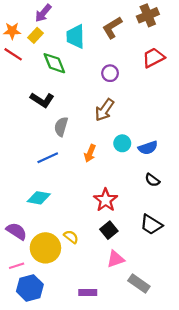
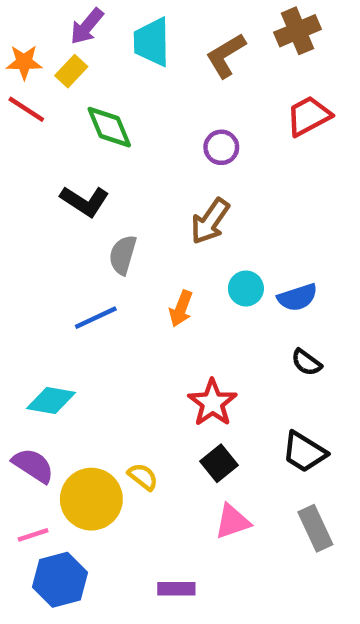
cyan trapezoid: (76, 36) -> (152, 42), moved
cyan diamond: (39, 198) -> (51, 401), moved
gray rectangle: (139, 284) -> (315, 528), moved, turned 30

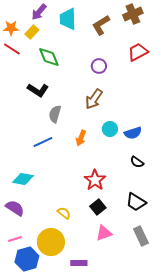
yellow circle: (91, 499) -> (51, 242), moved

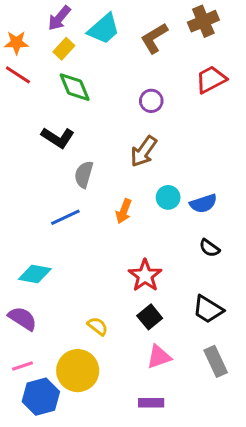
cyan trapezoid: (68, 19) -> (104, 29), turned -130
yellow rectangle: (32, 32) -> (64, 49), moved
purple rectangle: (79, 263) -> (151, 403), moved

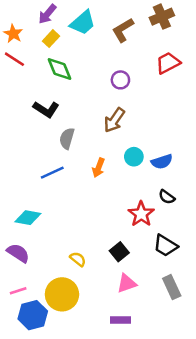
orange star: (16, 43) -> (13, 34), turned 30
red star: (145, 276) -> (141, 214), moved

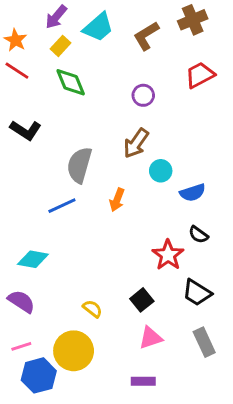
black L-shape: (46, 109) -> (26, 130), moved
gray semicircle: (67, 138) -> (79, 165), size x1.4
cyan circle: (134, 157) -> (161, 171), moved

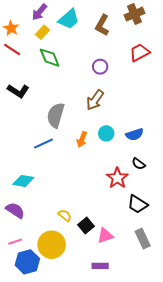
brown L-shape: (146, 36) -> (102, 25), turned -30
cyan circle: (161, 171) -> (106, 133), moved
black square: (142, 300) -> (86, 225), moved

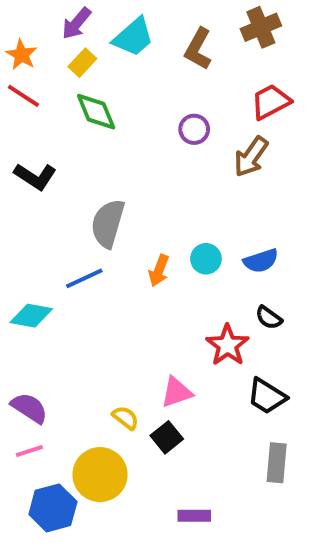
brown arrow: (95, 100) -> (251, 157), moved
cyan diamond: (23, 181) -> (31, 316), moved
pink triangle: (105, 236) -> (177, 392), moved
gray rectangle: (143, 239) -> (277, 463), turned 30
pink line: (15, 242) -> (29, 451), moved

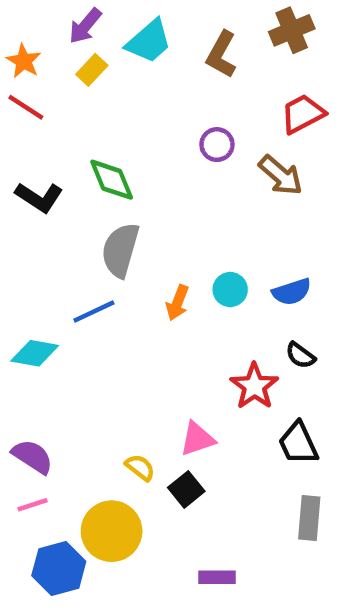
green diamond: (96, 112) -> (112, 180), moved
brown arrow: (251, 157) -> (281, 175), turned -84
black trapezoid: (267, 396) -> (298, 443), turned 33

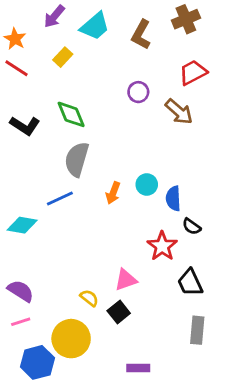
yellow rectangle: (92, 70) -> (63, 57), moved
blue semicircle: (292, 292) -> (173, 199), moved, turned 105

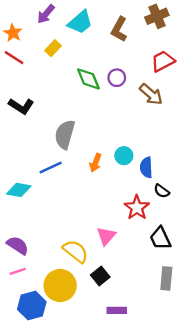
green diamond: (71, 114) -> (88, 79), moved
pink triangle: (126, 280) -> (106, 236), turned -30
yellow semicircle: (89, 298) -> (75, 251), size x1.6
black square: (119, 312) -> (100, 276), moved

